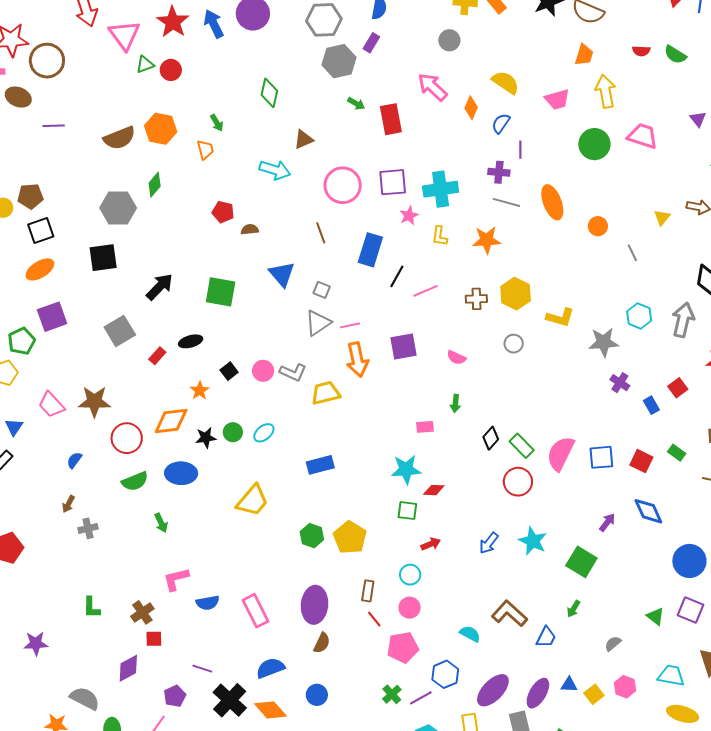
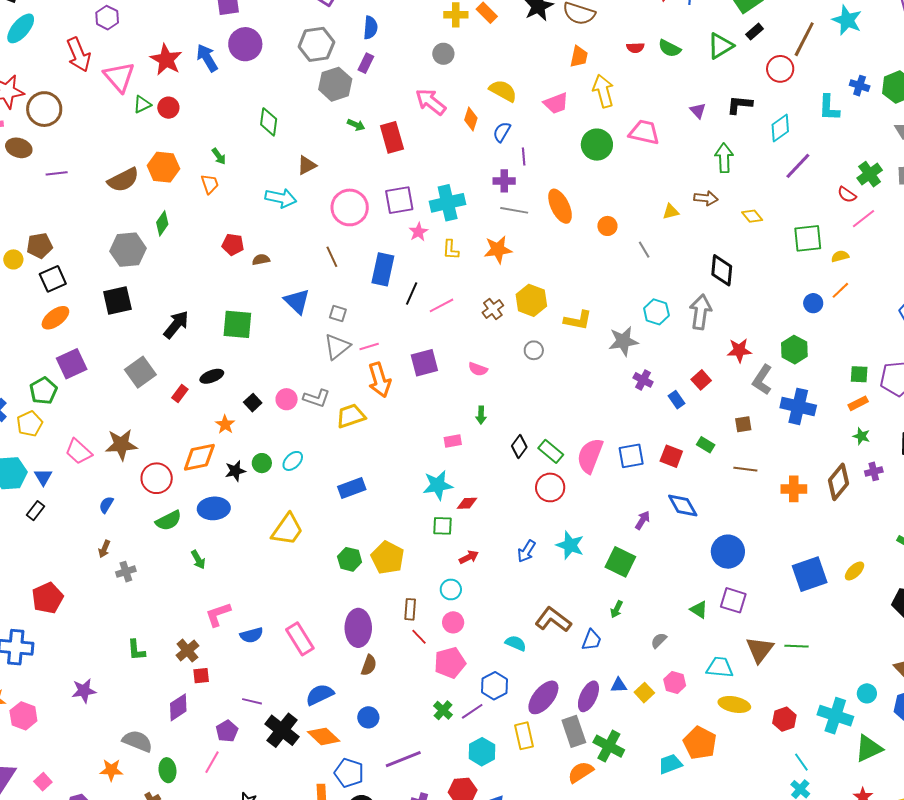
yellow triangle: (662, 217) -> (671, 212), turned 42
brown cross: (476, 299) -> (493, 309), turned -30

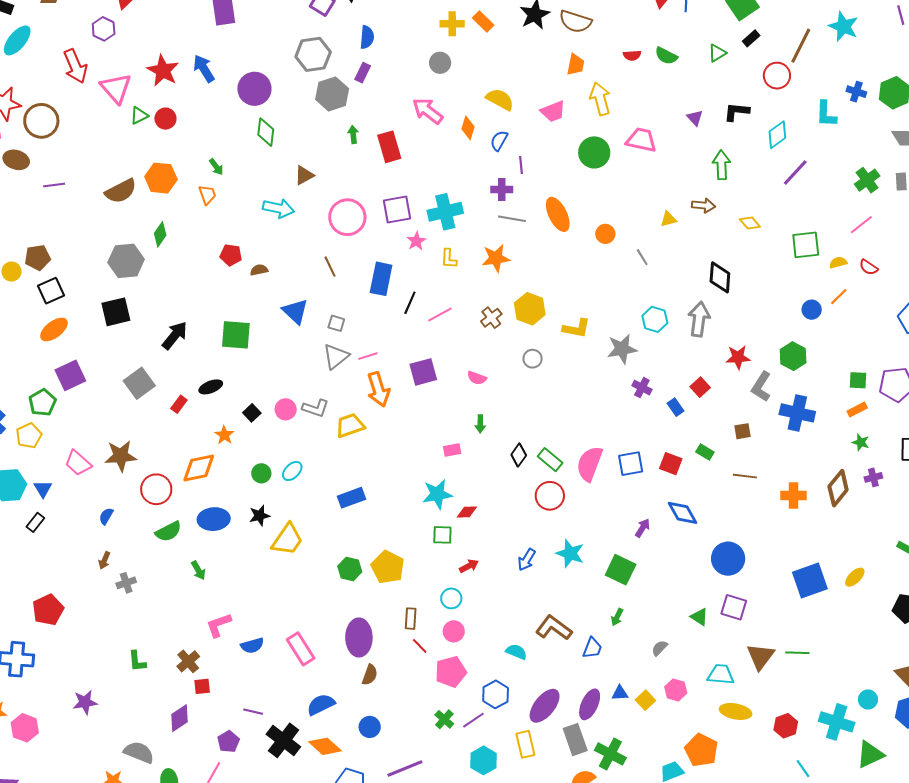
purple circle: (245, 44) -> (254, 89), moved
green triangle: (720, 46) -> (717, 53), size x0.7
green arrow: (356, 125) -> (353, 135), turned -120
red semicircle: (847, 195) -> (869, 267), moved
black star: (235, 471) -> (260, 516), moved

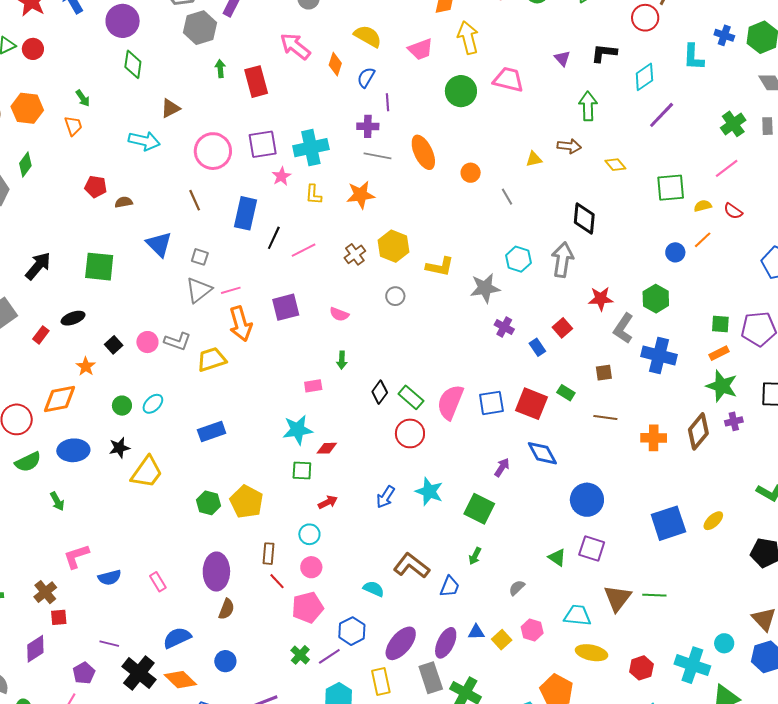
green star: (861, 442) -> (722, 386), size x1.8
red square: (671, 464) -> (532, 404), size x1.4
pink rectangle: (301, 649) -> (158, 582), size x0.6

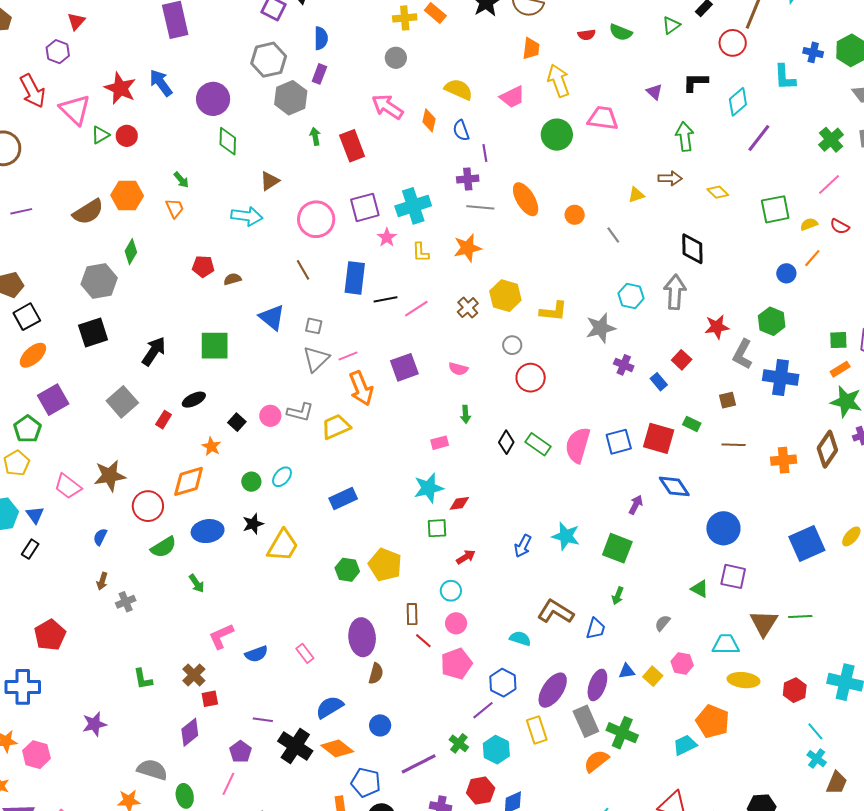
blue semicircle: (366, 77) -> (461, 130), turned -45
black line: (274, 238) -> (386, 299), turned 60
red circle: (410, 433) -> (531, 378), moved
green cross: (300, 655) -> (459, 743), moved

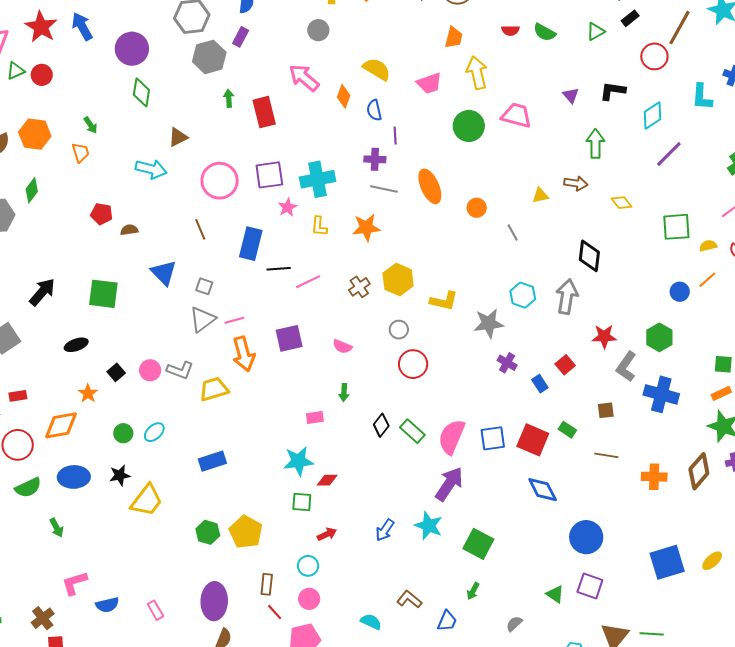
red rectangle: (164, 420) -> (18, 396), moved, turned 42
purple arrow: (636, 505) -> (449, 484), moved, size x1.8
brown L-shape: (555, 612) -> (409, 599), size x0.7

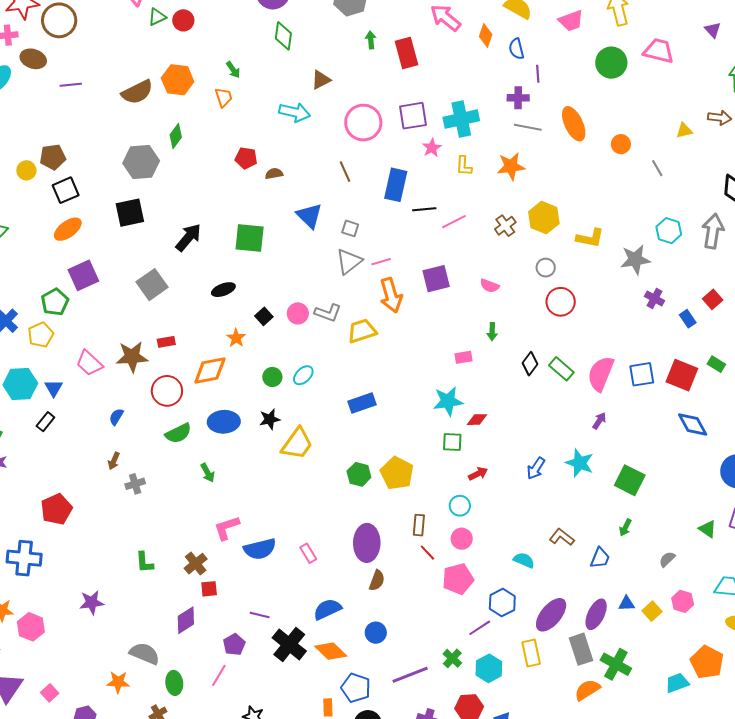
purple arrow: (449, 484) -> (599, 421), size x0.5
blue semicircle: (107, 605) -> (260, 549), size x1.4

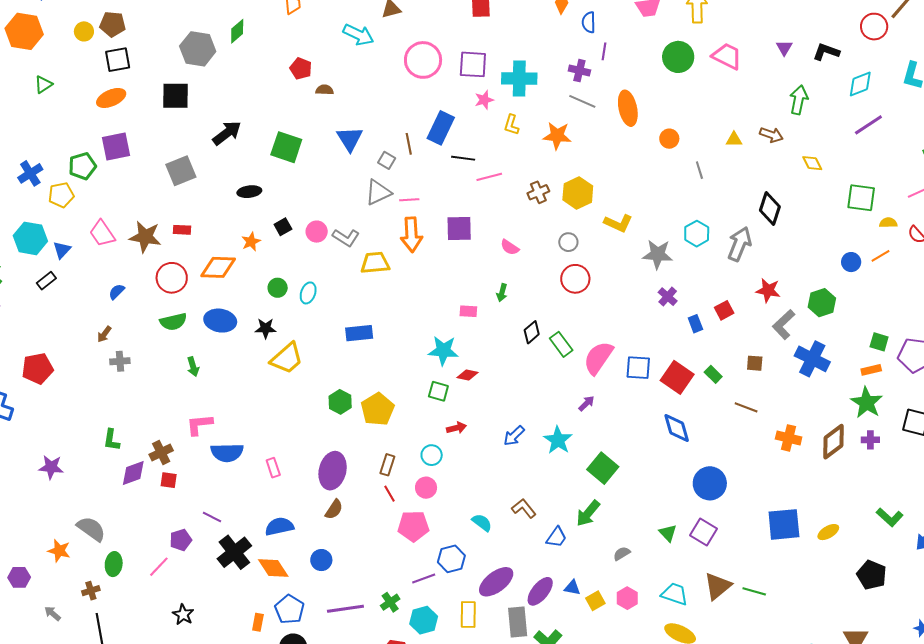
brown line: (345, 172) -> (409, 144), moved
cyan ellipse: (303, 375) -> (308, 293), turned -40
green arrow: (625, 528) -> (588, 513), size x1.6
purple diamond: (186, 620) -> (133, 473), moved

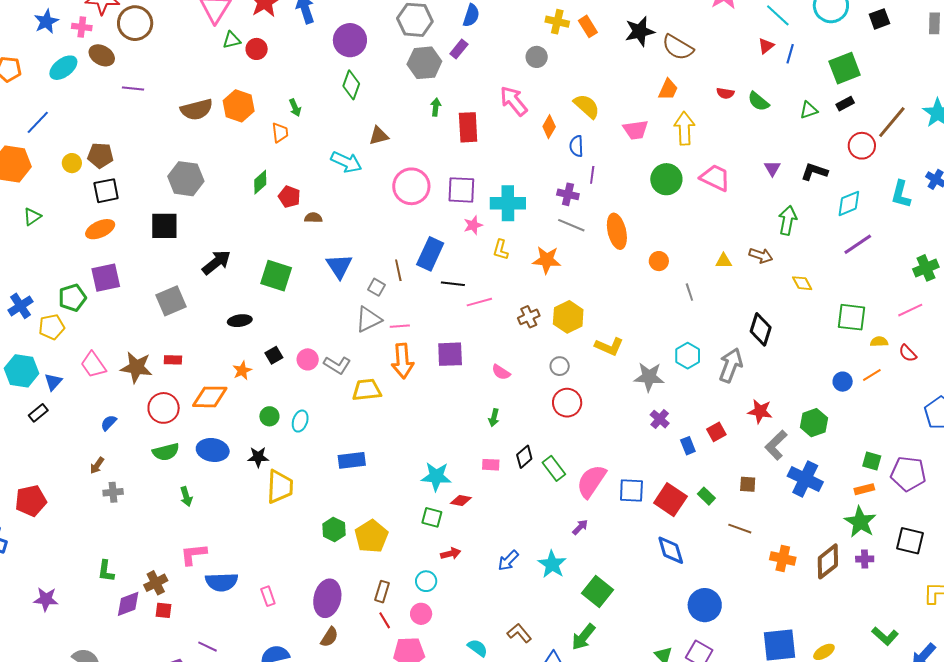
green diamond: (237, 31) -> (260, 182), moved
pink rectangle: (468, 311) -> (491, 465), moved
yellow trapezoid: (287, 358) -> (280, 487), turned -45

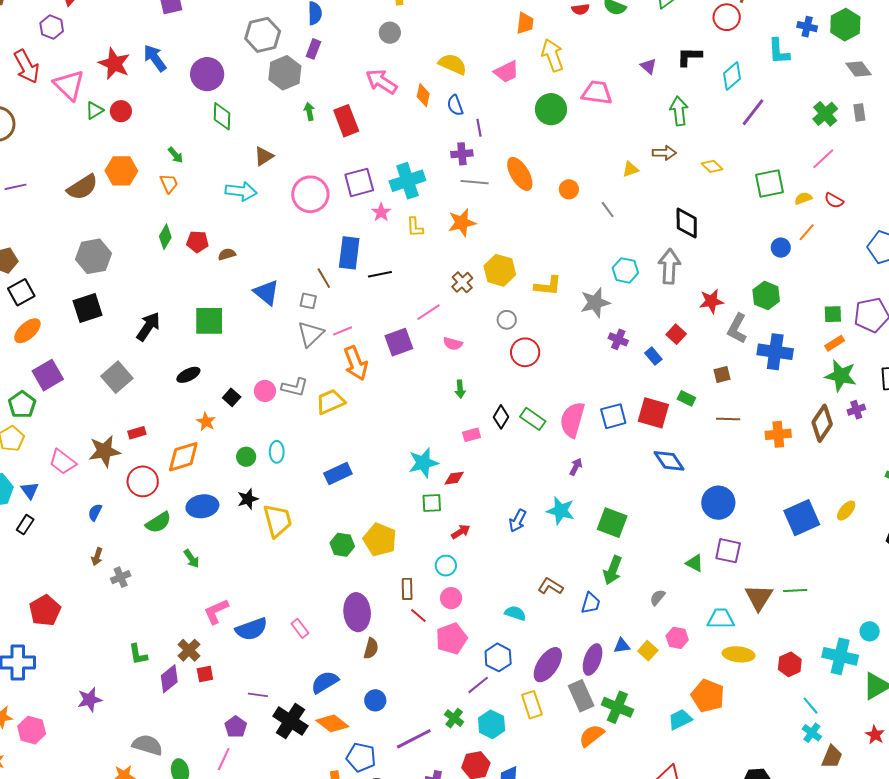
pink line: (479, 302) -> (429, 312), moved

